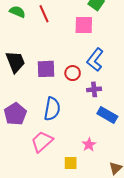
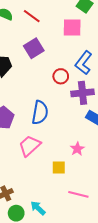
red line: (44, 14) -> (32, 16), turned -30
purple square: (46, 69) -> (34, 48), moved, turned -30
purple cross: (94, 89) -> (83, 93), size x1.5

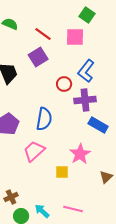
red line: (32, 16) -> (43, 34), moved
pink star: (77, 149) -> (80, 154), size x1.5
pink line: (78, 194) -> (73, 209), moved

